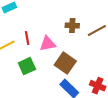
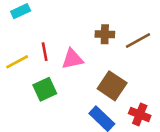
brown square: (65, 63) -> (112, 86), moved

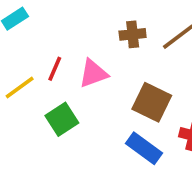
red line: (45, 52) -> (55, 69), turned 42

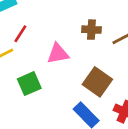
red line: (55, 69) -> (20, 34), moved

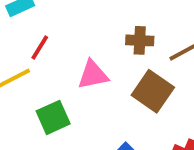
brown square: (97, 82) -> (153, 91), moved

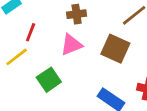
brown cross: (140, 40) -> (77, 14), moved

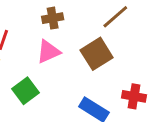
brown square: (115, 49) -> (97, 54), turned 36

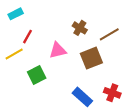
brown cross: (53, 18) -> (80, 28), moved, turned 32

